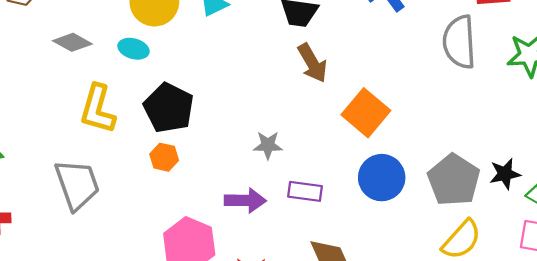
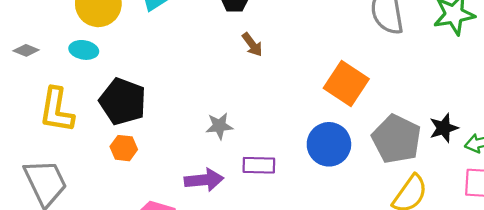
gray diamond: (72, 42) -> (26, 50), size x0.7
brown arrow: (312, 63) -> (252, 45), size x0.7
orange square: (366, 113) -> (346, 84), moved

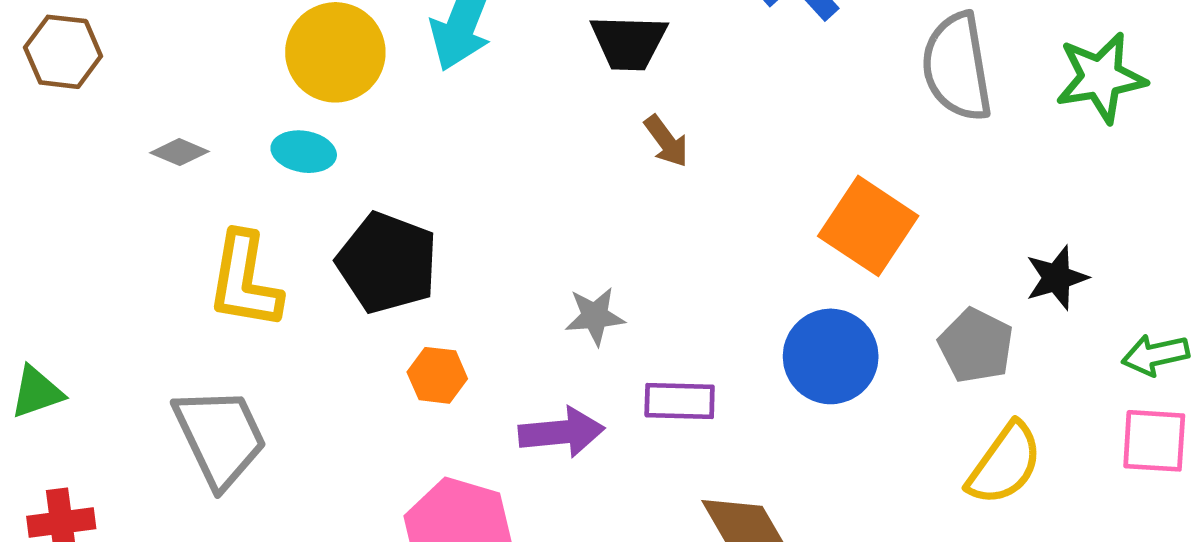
black star: (444, 128) -> (1057, 278), moved
gray pentagon: (396, 139) -> (976, 346), size x0.7
orange hexagon: (124, 148) -> (437, 375), moved

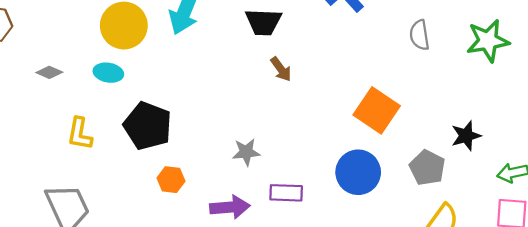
gray semicircle: (957, 67) -> (419, 35), size x0.6
yellow L-shape: (245, 281) -> (80, 134), size x0.7

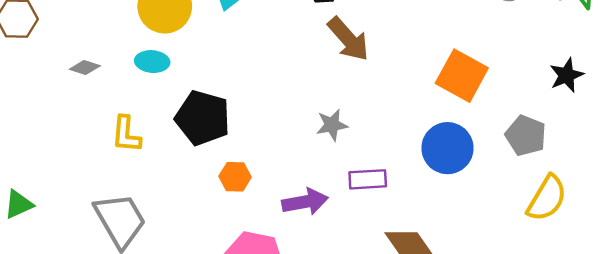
brown arrow: (281, 69) -> (348, 39), size x1.6
black star: (466, 136) -> (567, 75), moved
gray star: (246, 152) -> (332, 125), moved

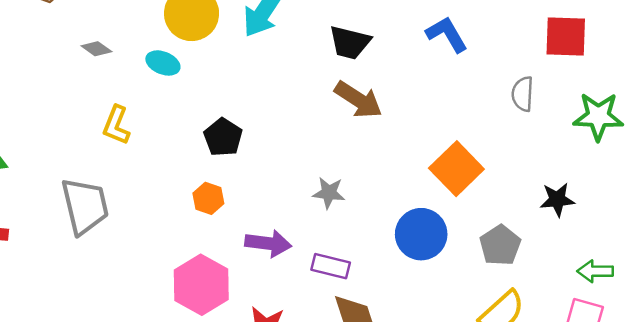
brown arrow: (348, 39) -> (358, 100), turned -33
black pentagon: (203, 118) -> (223, 137), moved, size x0.7
gray star: (332, 125) -> (329, 193), moved
purple rectangle: (368, 179) -> (331, 266), moved

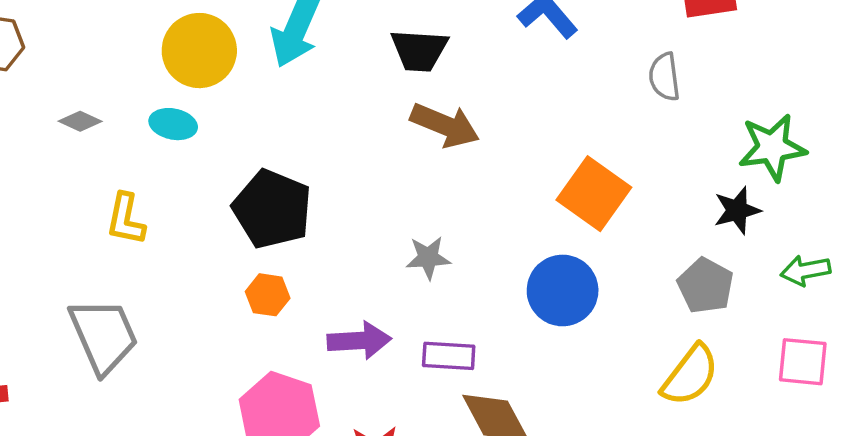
green star: (598, 116) -> (772, 147), moved
black pentagon: (223, 137) -> (272, 209), size x1.5
gray pentagon: (500, 245) -> (706, 286), moved
green arrow: (595, 271) -> (805, 270), moved

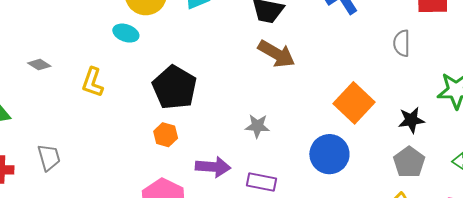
gray diamond: (80, 121) -> (39, 65), moved
black star: (737, 210) -> (411, 120), moved
gray trapezoid: (103, 336) -> (49, 157), moved, size x0.6

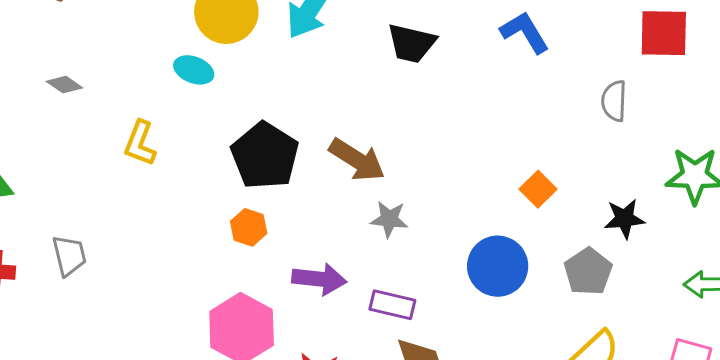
brown arrow: (276, 54) -> (357, 160), moved
gray diamond: (39, 65) -> (64, 85), moved
orange square: (354, 103) -> (538, 189), size x0.6
gray pentagon: (409, 162) -> (588, 272), moved

